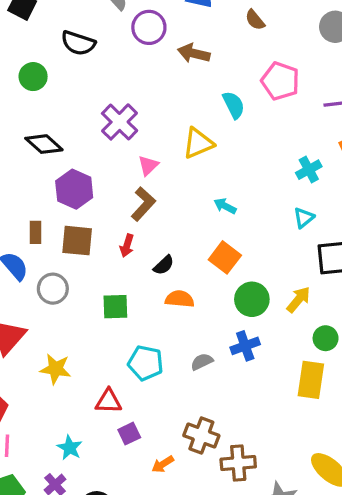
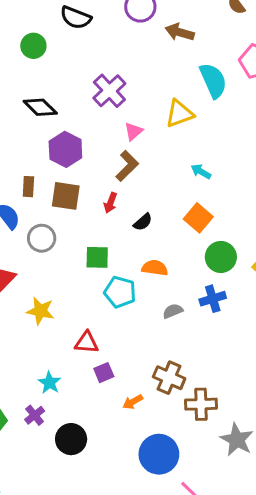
cyan semicircle: (234, 105) -> (213, 81), size x1.4
orange semicircle: (180, 299) -> (155, 268), moved
cyan pentagon: (146, 363) -> (120, 292), moved

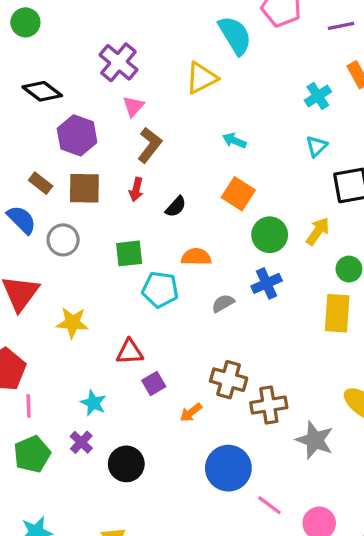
pink triangle: (133, 131) -> (133, 106), moved
brown rectangle: (28, 187) -> (41, 183), turned -48

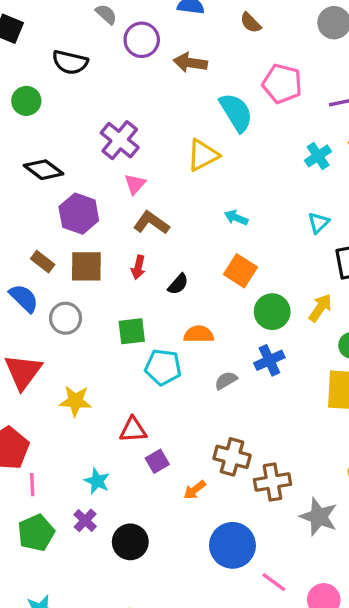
cyan cross: (318, 96) -> (318, 156), moved
brown L-shape: (150, 145) -> (151, 223), turned -92

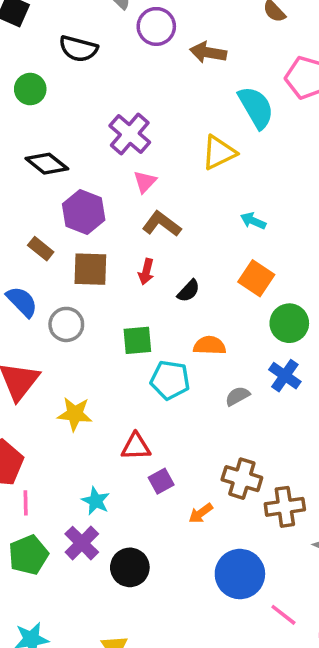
brown rectangle: (43, 262) -> (41, 249), moved
blue cross: (269, 360) -> (285, 376), turned -32
purple cross: (85, 520) -> (82, 543), size x1.4

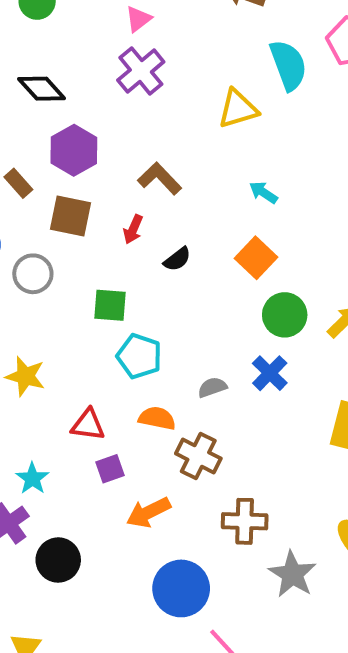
pink triangle: (145, 182) -> (138, 19), moved
orange semicircle: (210, 345) -> (157, 418), moved
brown cross: (242, 479) -> (198, 456), moved
orange arrow: (201, 513) -> (148, 512), size x1.5

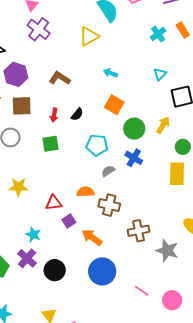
red arrow: (133, 229) -> (54, 115), moved
cyan pentagon: (139, 356) -> (97, 145), moved
orange arrow: (148, 512) -> (92, 237), turned 75
blue circle: (181, 588) -> (102, 271), moved

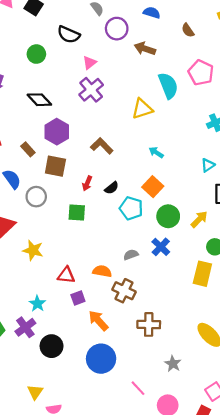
cyan pentagon: (97, 145) -> (131, 208), moved
gray star: (167, 250) -> (173, 364), moved, size x0.7

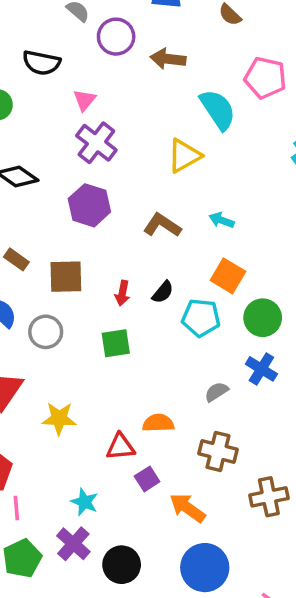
purple hexagon: (57, 132) -> (89, 205), moved
brown L-shape: (102, 146) -> (162, 225), moved
orange semicircle: (102, 271) -> (158, 423), moved

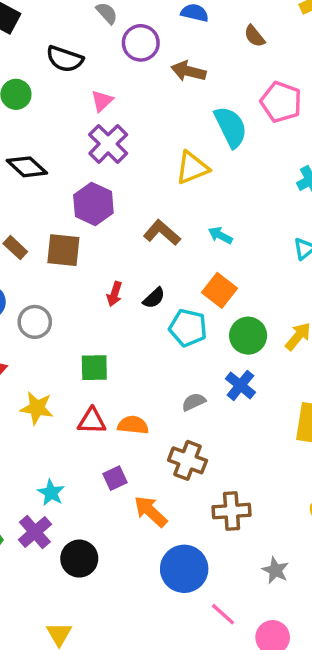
brown square: (66, 277) -> (63, 250), moved
green square: (116, 343) -> (94, 368), moved
red triangle: (120, 447) -> (92, 421), moved
blue circle: (205, 568) -> (184, 569), moved

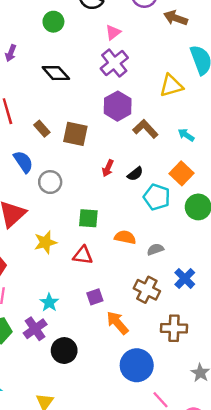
purple hexagon: (93, 204) -> (118, 106), moved
blue cross: (240, 385) -> (185, 278), moved
yellow star: (37, 408) -> (45, 242), turned -30
orange semicircle: (133, 425) -> (125, 237), moved

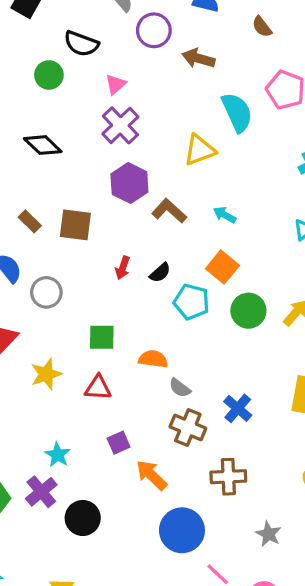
green circle: (53, 22) -> (49, 75), moved
gray semicircle: (155, 249) -> (180, 388), moved, turned -119

